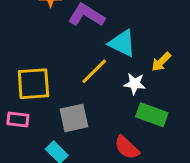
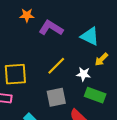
cyan triangle: (122, 43) -> (90, 36), moved
gray square: (74, 118) -> (56, 97), moved

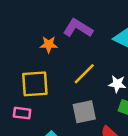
orange star: (27, 15) -> (49, 45), moved

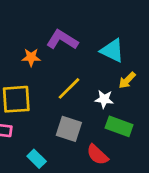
gray square: (84, 112) -> (69, 129), turned 30

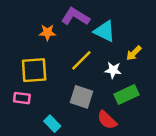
cyan triangle: (112, 51) -> (105, 31), moved
green rectangle: (119, 126) -> (126, 94), turned -45

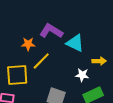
yellow arrow: (134, 53) -> (99, 61), turned -136
yellow line: (81, 60) -> (41, 61), moved

